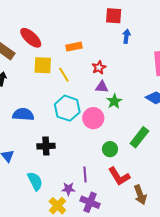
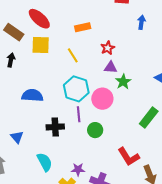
blue arrow: (126, 36) -> (141, 22), moved
yellow square: (43, 65) -> (41, 45), moved
green circle: (110, 149) -> (95, 130), moved
purple line: (85, 175) -> (79, 114), moved

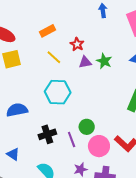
yellow line: (73, 55) -> (54, 57), moved
green star: (123, 82) -> (104, 61), moved
pink circle: (102, 99) -> (99, 146), moved
purple line: (79, 114) -> (72, 139), moved

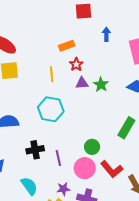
orange rectangle: (47, 31) -> (67, 46), moved
yellow line: (54, 57) -> (52, 74), turned 35
green circle: (87, 127) -> (92, 147), moved

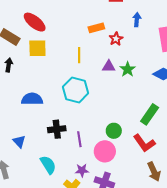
red star: (76, 64) -> (116, 39), moved
red L-shape: (112, 169) -> (144, 143), moved

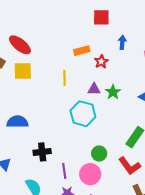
cyan hexagon: (76, 90) -> (83, 114), moved
purple line: (79, 139) -> (64, 171), moved

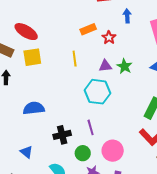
green circle: (99, 154) -> (83, 153), moved
purple line: (64, 171) -> (91, 127), moved

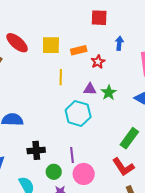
yellow square: (32, 57) -> (51, 45), moved
purple line: (91, 127) -> (72, 155), moved

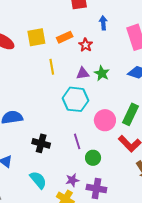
black cross: (36, 150) -> (41, 143), turned 30
green circle: (54, 172) -> (93, 158), moved
pink circle: (84, 174) -> (105, 120), moved

